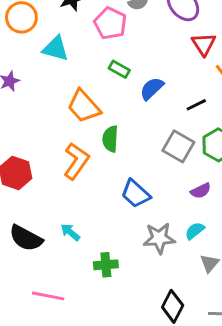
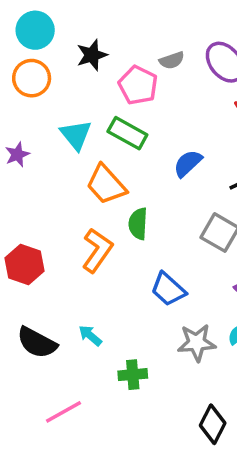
cyan triangle: (56, 49) -> (76, 135), moved, turned 36
green rectangle: (119, 69) -> (127, 133), moved, size x1.5
pink line: (48, 296) -> (64, 412), turned -40

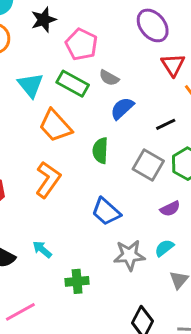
gray semicircle: (172, 60) -> (109, 78), moved, turned 48
green semicircle: (138, 224) -> (100, 151), moved

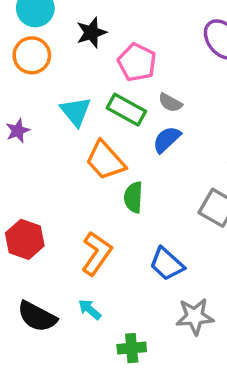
blue semicircle: (122, 108) -> (167, 139), moved
green semicircle: (100, 151) -> (133, 197), moved
orange L-shape: (48, 180) -> (97, 253), moved

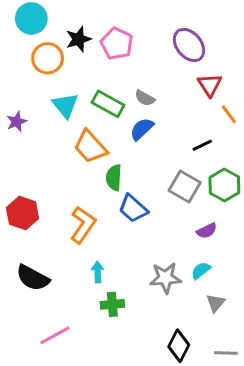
orange circle: (32, 55) -> (48, 58), moved
pink pentagon: (137, 62) -> (117, 44), moved
blue trapezoid: (167, 264) -> (133, 209), moved
cyan arrow: (90, 309) -> (98, 272), moved, turned 48

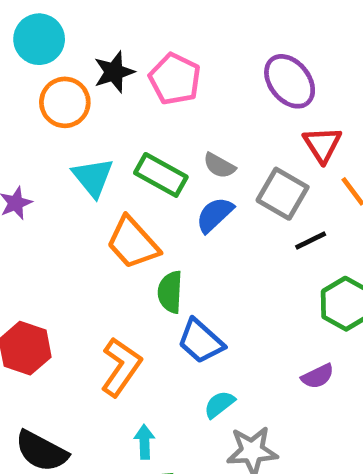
gray square: (185, 186) -> (283, 194), moved
cyan semicircle: (201, 270) -> (219, 404), moved

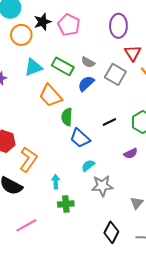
purple ellipse: (290, 81) -> (118, 26), turned 40
cyan triangle: (93, 177) -> (33, 67), turned 48
black line: (311, 240) -> (109, 122), moved
orange L-shape: (121, 367) -> (28, 159), moved

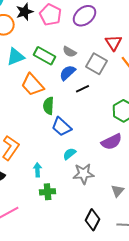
purple ellipse: (118, 26) -> (85, 16), moved, turned 50
black line: (109, 122) -> (83, 89), moved
purple semicircle: (131, 153) -> (112, 142), size x1.5

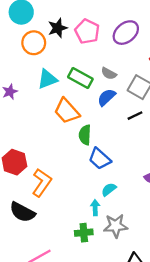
black line: (83, 89) -> (135, 116), moved
cyan arrow: (38, 170) -> (95, 208), moved
gray star: (84, 174) -> (116, 226), moved

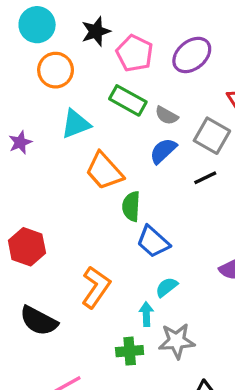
black star: (58, 28) -> (96, 31), moved
green rectangle: (80, 78) -> (128, 100), moved
orange L-shape: (42, 183) -> (96, 287), moved

